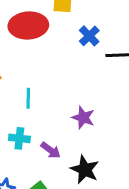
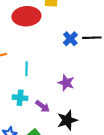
blue cross: (89, 36) -> (70, 39), moved
black star: (85, 170) -> (67, 120), turned 30

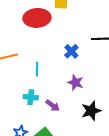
blue cross: (70, 39) -> (71, 51), moved
black star: (67, 120) -> (91, 111), moved

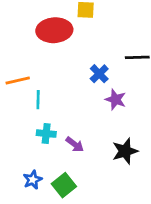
cyan line: (37, 69) -> (38, 100), moved
purple star: (76, 83) -> (116, 100), moved

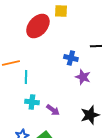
red ellipse: (54, 30) -> (38, 26), turned -45
blue cross: (99, 74) -> (71, 58), turned -32

